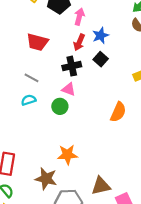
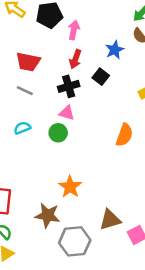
blue star: (101, 36) -> (115, 50), moved
gray line: (31, 78) -> (25, 91), moved
orange star: (67, 155) -> (70, 187), turned -30

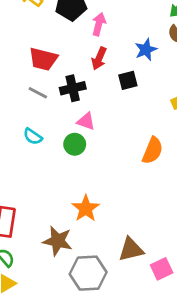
black square: (101, 77) -> (128, 80), turned 35
black cross: (69, 86) -> (73, 88), moved
cyan semicircle: (22, 128) -> (33, 136), turned -126

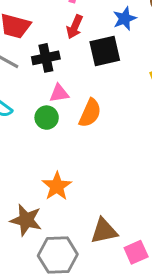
black square: (128, 80) -> (105, 51), size x1.5
pink triangle: (86, 121) -> (59, 93), turned -30
orange semicircle: (153, 151) -> (90, 113), moved

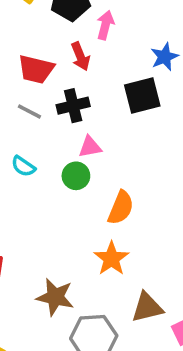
red arrow: (75, 27) -> (80, 56), moved, turned -45
orange semicircle: (90, 113) -> (121, 208), moved
orange star: (57, 186) -> (111, 259), moved

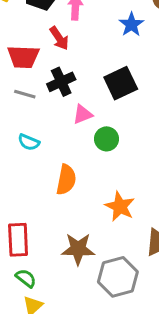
black square: (142, 95) -> (121, 83), moved
green circle: (76, 176) -> (106, 139), moved
orange semicircle: (121, 208) -> (66, 180), moved

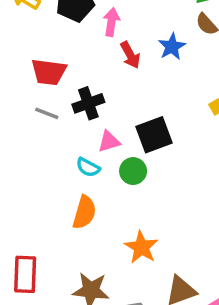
red arrow: (59, 38) -> (130, 55), moved
black square: (121, 83) -> (154, 135), moved
cyan semicircle: (29, 142) -> (88, 167), moved

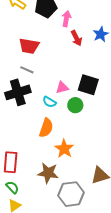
black cross: (88, 103) -> (18, 92), moved, size x1.4
black square: (154, 135) -> (88, 85), turned 35
orange star: (141, 247) -> (64, 149), moved

